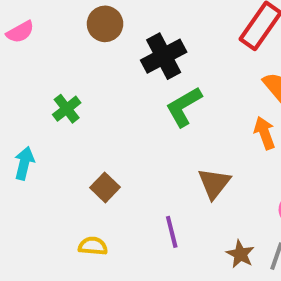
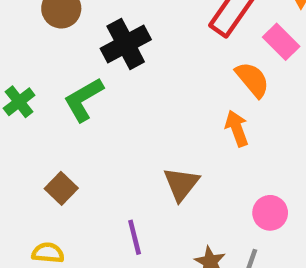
green L-shape: (184, 107) -> (83, 100), moved

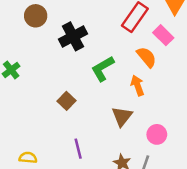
green L-shape: (83, 100) -> (103, 69), moved
brown triangle: (181, 184) -> (122, 116), moved
brown square: (61, 188) -> (67, 101), moved

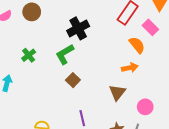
brown circle: (36, 16) -> (32, 12), moved
green L-shape: (103, 69) -> (65, 54), moved
orange arrow: (137, 85) -> (130, 68), turned 98

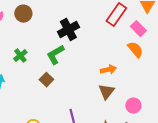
orange semicircle: (137, 45) -> (135, 50), moved
orange arrow: (130, 68) -> (108, 70), moved
brown square: (73, 80) -> (46, 80), moved

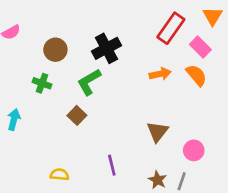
brown circle: (23, 14) -> (55, 50), moved
green cross: (20, 56) -> (42, 83), turned -32
orange arrow: (108, 70) -> (160, 74), moved

